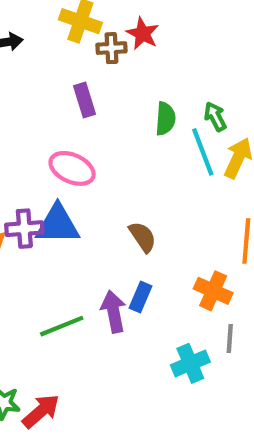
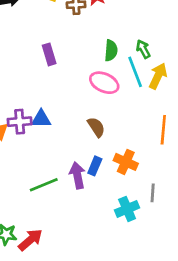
purple rectangle: (84, 100) -> (49, 54), moved
pink ellipse: (72, 168) -> (104, 83), moved
blue triangle: (58, 224) -> (41, 119), size x0.7
orange cross: (213, 291) -> (126, 162), moved

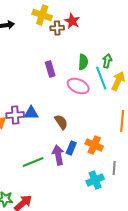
green arrow: (143, 49) -> (107, 61), turned 40
purple rectangle: (49, 54) -> (50, 69), moved
brown semicircle: (96, 127) -> (61, 122), moved

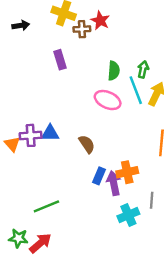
purple rectangle: (50, 69) -> (60, 60), moved
orange cross: (94, 145) -> (127, 172), turned -36
purple arrow: (58, 155) -> (114, 183), moved
green line: (33, 162) -> (46, 206), moved

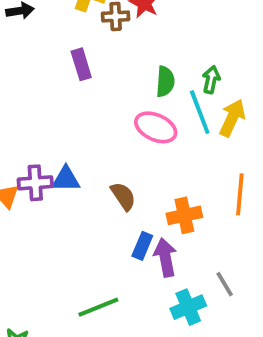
orange cross: (127, 172) -> (184, 215), moved
gray line: (152, 200) -> (225, 284), turned -35
green line: (46, 206) -> (98, 307), moved

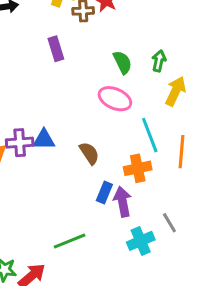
green semicircle: (165, 82) -> (123, 62), turned -30
cyan line: (200, 112) -> (150, 135), moved

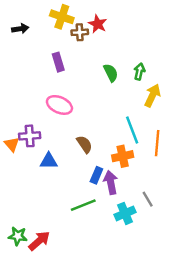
pink ellipse: (115, 99) -> (59, 105), moved
blue triangle: (44, 140) -> (49, 161), moved
green line: (70, 241) -> (83, 205), moved

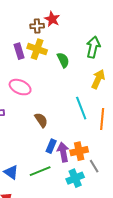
yellow cross: (62, 17) -> (37, 49), moved
green arrow: (139, 72) -> (93, 47), moved, size x1.5
orange cross: (123, 156) -> (79, 151), moved
blue triangle: (49, 161) -> (11, 172), moved, turned 35

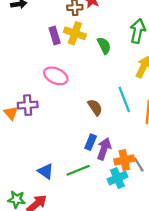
brown semicircle: (41, 120) -> (95, 107), moved
orange cross: (79, 151) -> (124, 160), moved
purple arrow: (63, 152) -> (104, 149), turned 30

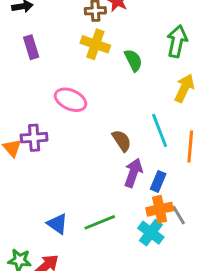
purple rectangle: (55, 36) -> (31, 47), moved
blue rectangle: (91, 142) -> (158, 181), moved
purple arrow: (104, 149) -> (133, 173), moved
cyan cross: (117, 178) -> (151, 233), turned -30

